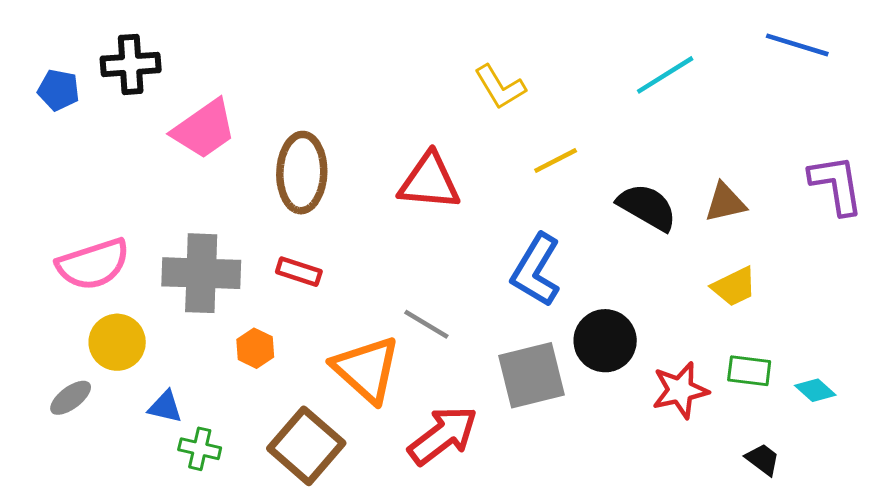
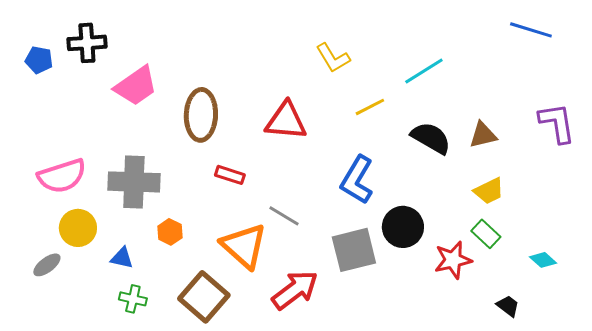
cyan line: (665, 75) -> (424, 71), moved
red rectangle: (299, 272) -> (230, 175), moved
green rectangle: (749, 371) -> (486, 234), moved, turned 36
blue triangle: (165, 407) -> (122, 258), moved

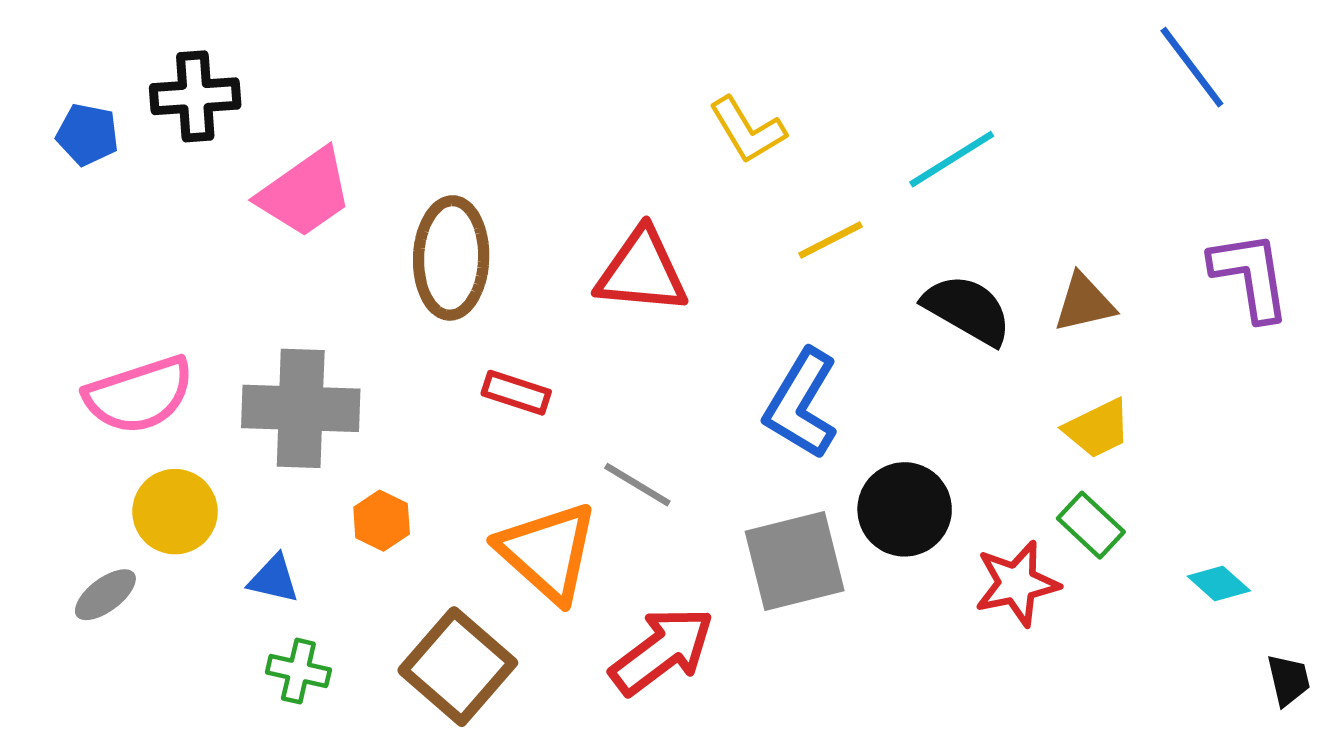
blue line: (531, 30) -> (1192, 67), turned 36
black trapezoid: (508, 306) -> (1288, 680), moved, turned 40

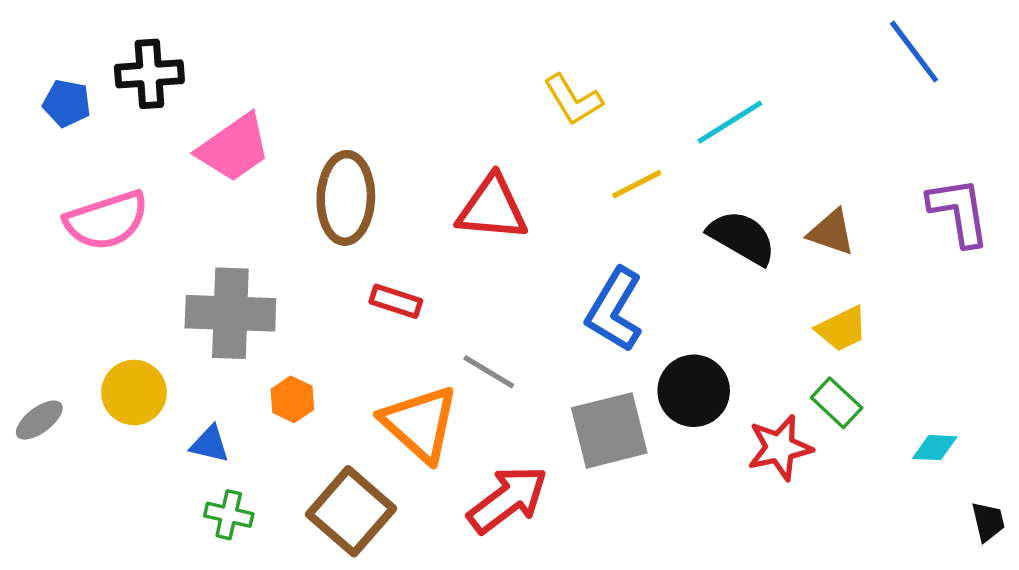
brown triangle: (1084, 303) -> (831, 232), turned 32
pink semicircle: (139, 395) -> (106, 220), moved
cyan diamond: (1219, 583) -> (935, 448), turned -39
gray ellipse: (105, 595) -> (39, 420), moved

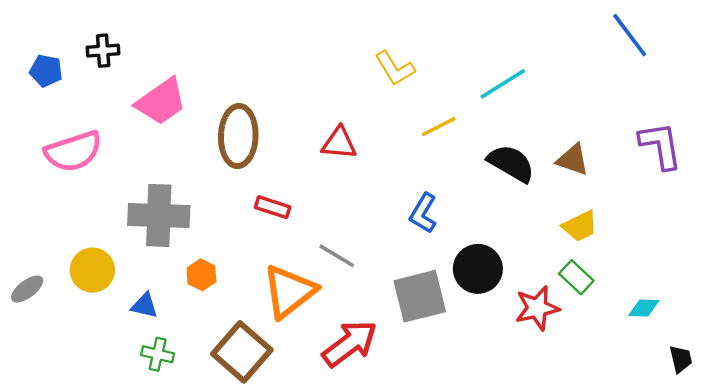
black cross: (149, 74) -> (103, 51), size x0.7
red triangle: (492, 208) -> (339, 143), size x0.7
blue L-shape: (614, 310) -> (423, 213), size x0.7
orange triangle: (420, 423) -> (289, 291), turned 40

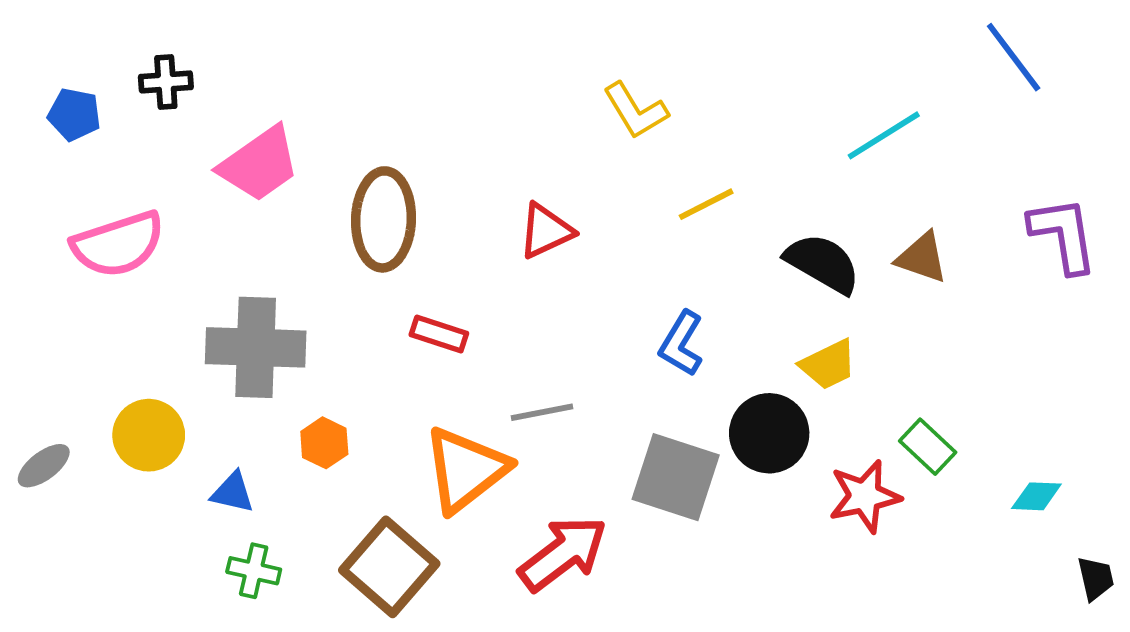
cyan line: (503, 84) -> (884, 135), moved
red triangle: (339, 143) -> (546, 231), turned -30
yellow trapezoid: (580, 226) -> (828, 365), moved
gray line: (337, 256) -> (542, 412), turned -42
gray square: (420, 296) -> (676, 477), turned 32

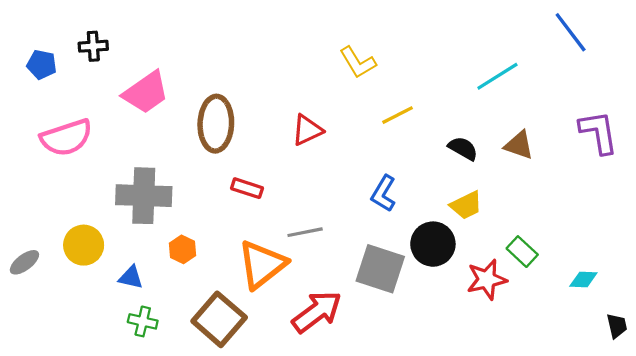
black semicircle: (823, 263) -> (463, 148), size x0.7

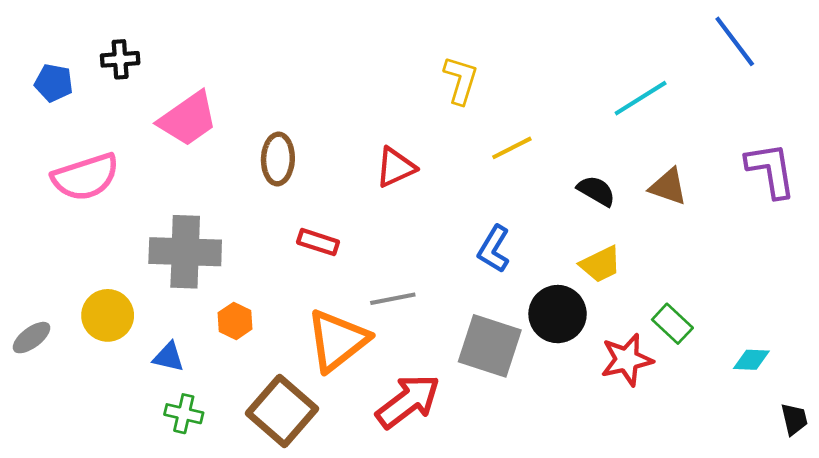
yellow L-shape: (358, 62) -> (461, 80), turned -132
brown ellipse: (216, 124) -> (278, 159), size x0.7

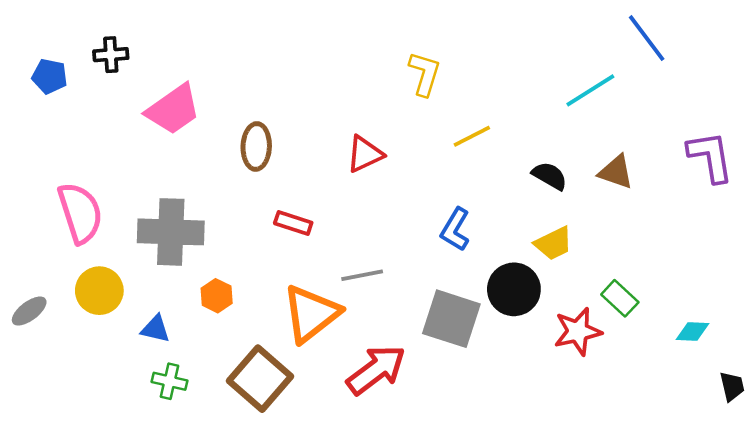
blue line: (735, 41) -> (647, 38), moved
pink semicircle: (85, 177) -> (80, 213), moved, turned -90

